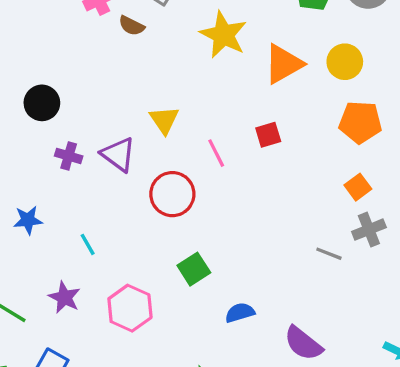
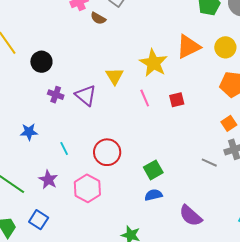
yellow star: (223, 35) -> (153, 63), moved
red square: (268, 135) -> (177, 100), moved
red circle: (172, 194) -> (107, 152), moved
green square: (194, 269) -> (153, 170), moved

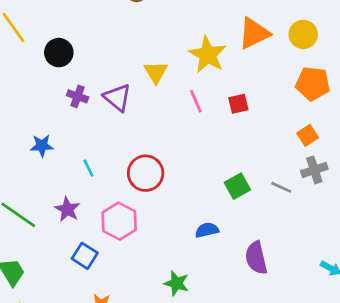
green square: (153, 170) -> (237, 186), moved
purple semicircle: (191, 216) -> (256, 258), turned 35
blue square: (39, 220) -> (85, 256), moved

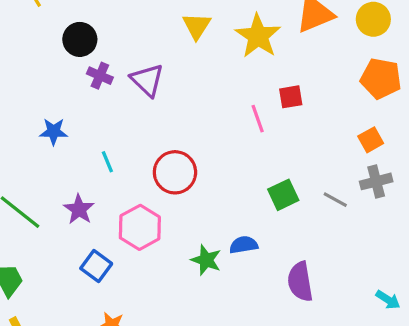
black circle: (59, 53) -> (80, 39), moved
yellow triangle: (156, 72) -> (197, 26), moved
pink line: (196, 101) -> (258, 119), moved
green star: (177, 283) -> (206, 260), moved

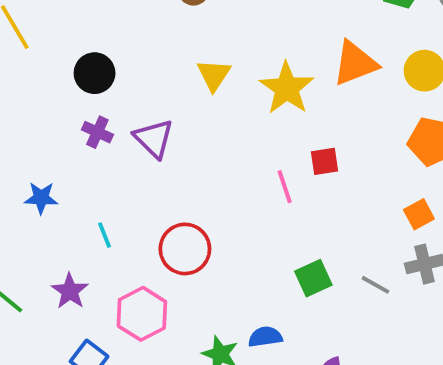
black circle: (80, 39) -> (95, 73), moved

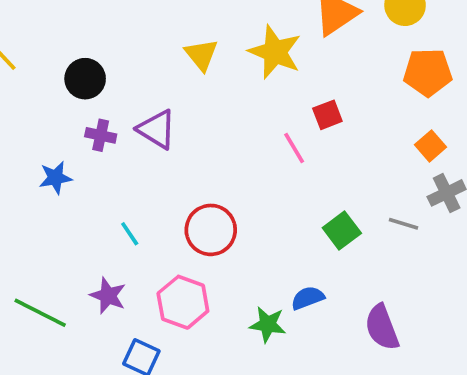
blue star: (41, 198) -> (55, 178), moved

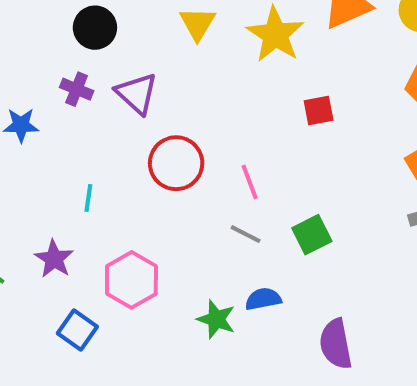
black circle: (85, 79) -> (95, 28), moved
pink line: (294, 148) -> (250, 182), moved
gray line: (403, 224) -> (246, 234), moved
red circle: (211, 230) -> (176, 163), moved
cyan line: (130, 234) -> (88, 198), turned 32

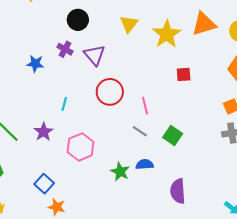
green square: (312, 235) -> (173, 136), turned -36
blue square: (77, 330) -> (44, 184), moved

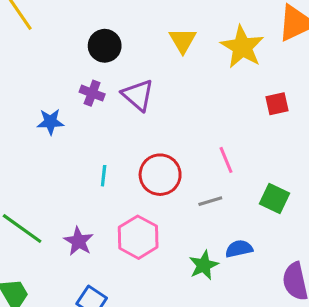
red circle: (110, 92) -> (160, 175), moved
gray line: (140, 131) -> (210, 201), moved, turned -42
purple star: (44, 132) -> (78, 241), moved
green star: (120, 172) -> (204, 265), turned 30

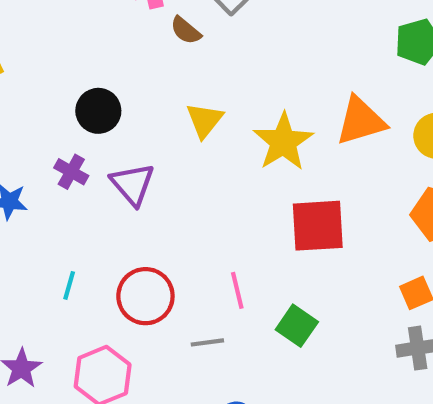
red square: (277, 104) -> (318, 226), size x1.8
green square: (275, 199) -> (297, 326), moved

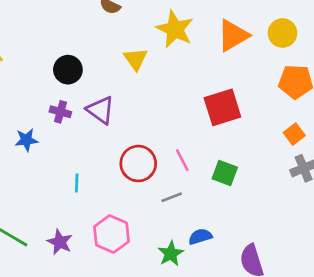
yellow star: (283, 142) -> (175, 29), moved
red circle: (145, 296) -> (138, 164), moved

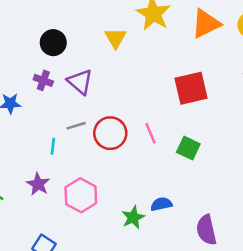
gray line: (172, 197) -> (76, 126), moved
purple star: (60, 242) -> (38, 184), moved

